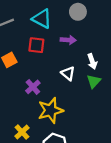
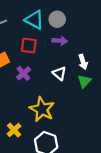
gray circle: (78, 12) -> (57, 19), moved
purple cross: (33, 87) -> (23, 73), moved
yellow star: (50, 110) -> (42, 109), turned -30

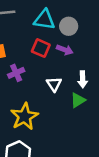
cyan triangle: (34, 20) -> (44, 20), turned -36
red square: (29, 46) -> (41, 48), moved

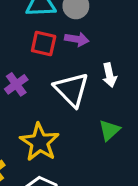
white triangle: (54, 84) -> (72, 90), size x1.6
green triangle: (78, 100) -> (109, 130), moved

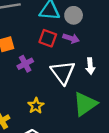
green triangle: (109, 130) -> (85, 104), size x1.6
yellow star: (40, 142) -> (36, 106), size x0.6

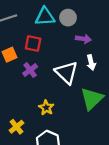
red square: (48, 38) -> (33, 44), moved
purple arrow: (71, 38) -> (83, 39), moved

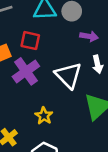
purple cross: (30, 70) -> (26, 71), size x1.5

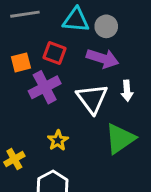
purple arrow: (89, 36) -> (103, 58), moved, size x1.5

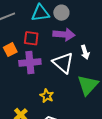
purple cross: (45, 87) -> (30, 62), turned 35

